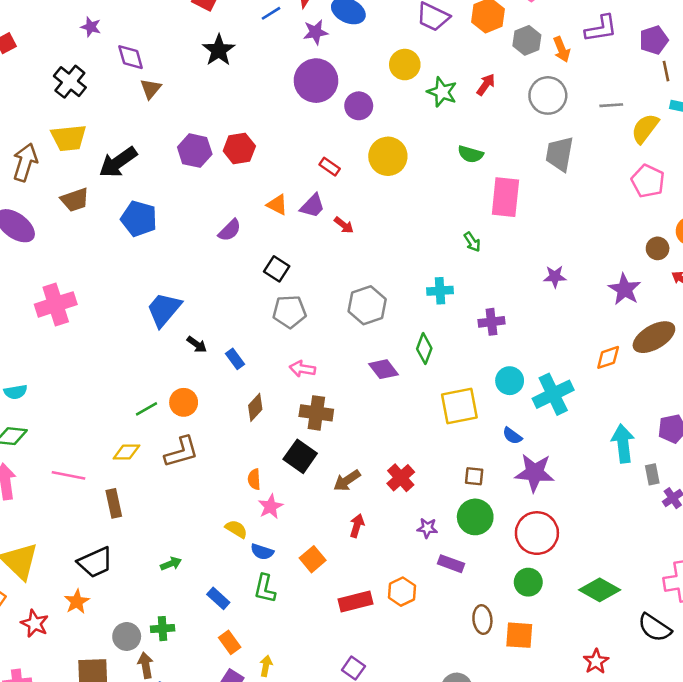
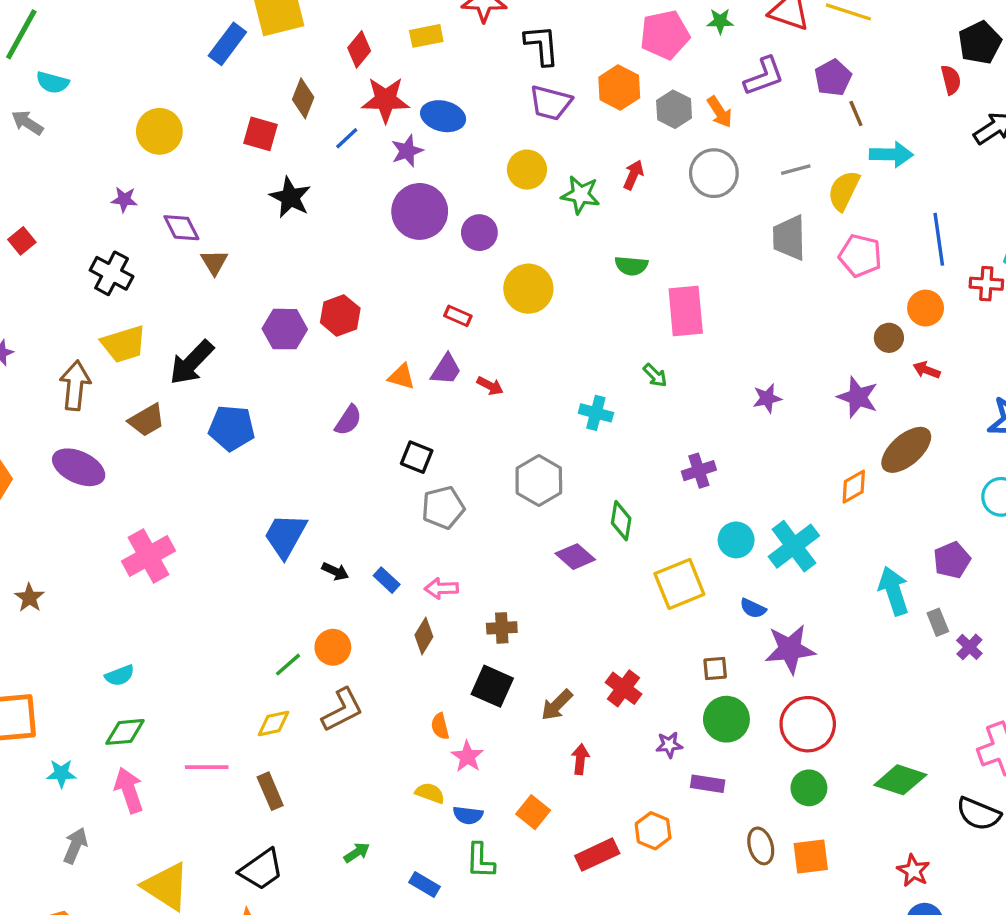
gray trapezoid: (559, 154) -> (789, 238), moved
cyan cross: (440, 291) -> (596, 413), moved, turned 30
pink arrow: (302, 369) -> (441, 588), moved
brown cross: (316, 413) -> (502, 628), size x0.7

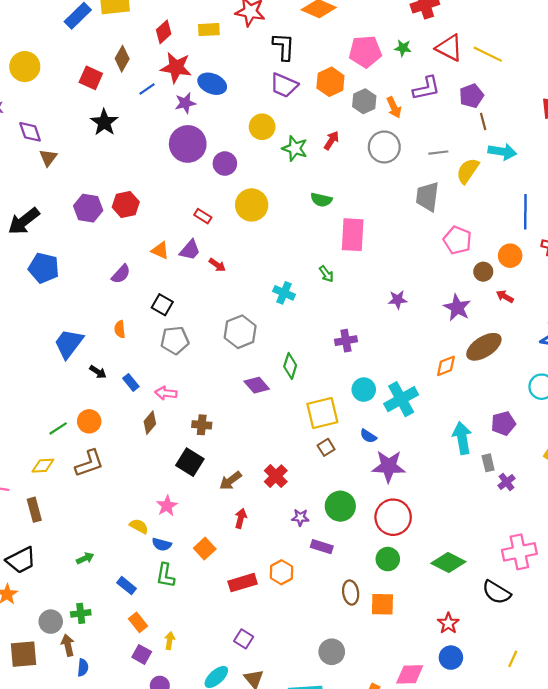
pink pentagon: (860, 256) -> (457, 240), moved
brown square: (715, 669) -> (326, 447), moved, turned -35
orange semicircle: (440, 726) -> (120, 329), moved

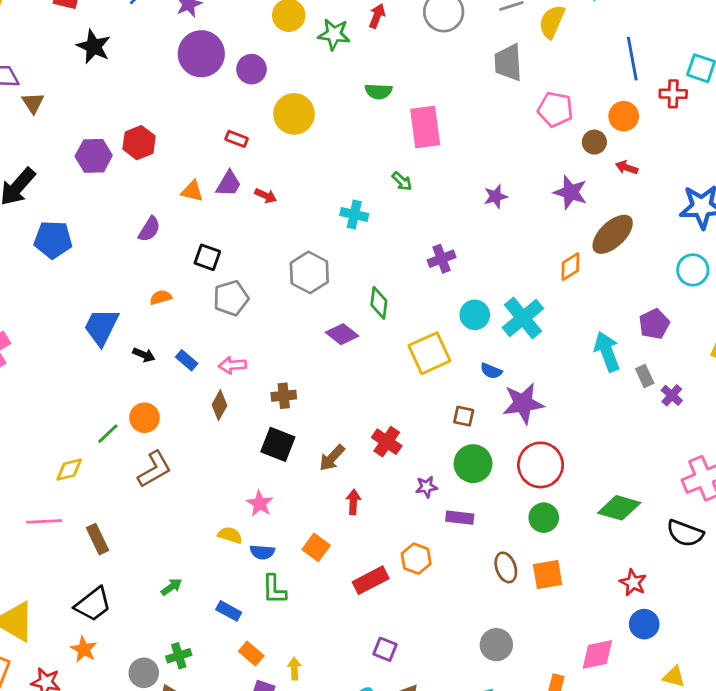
orange semicircle: (120, 329) -> (161, 297), turned 91
brown square: (326, 447) -> (464, 416), moved, turned -35
yellow diamond: (43, 466) -> (69, 470), moved

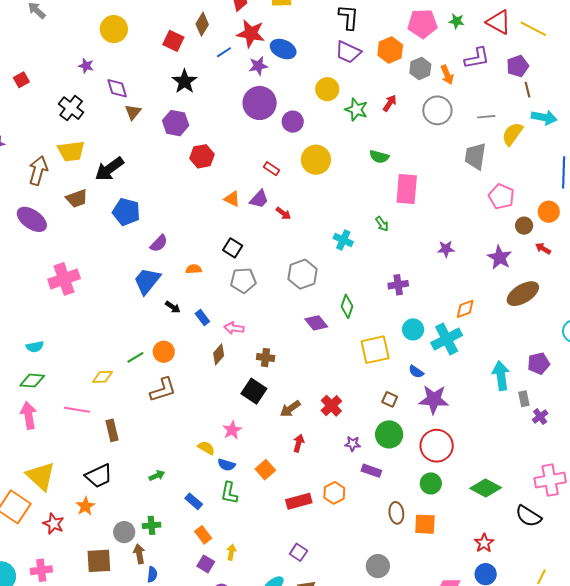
purple hexagon: (94, 156) -> (176, 123), moved
purple semicircle: (149, 229) -> (159, 243), moved
orange diamond: (570, 267) -> (465, 309), moved

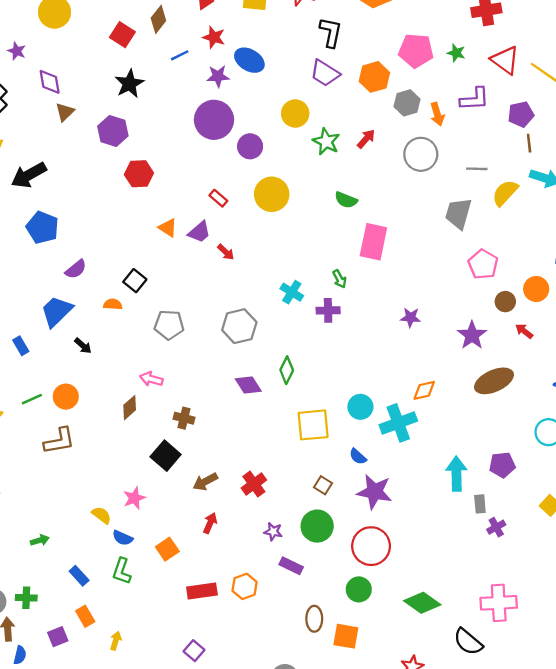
red star: (251, 33) -> (214, 37), size x0.7
black square: (233, 248) -> (135, 281), moved
purple cross: (398, 285) -> (328, 310), moved
blue rectangle: (202, 318) -> (21, 346), moved
purple square: (206, 564) -> (58, 637), moved, turned 30

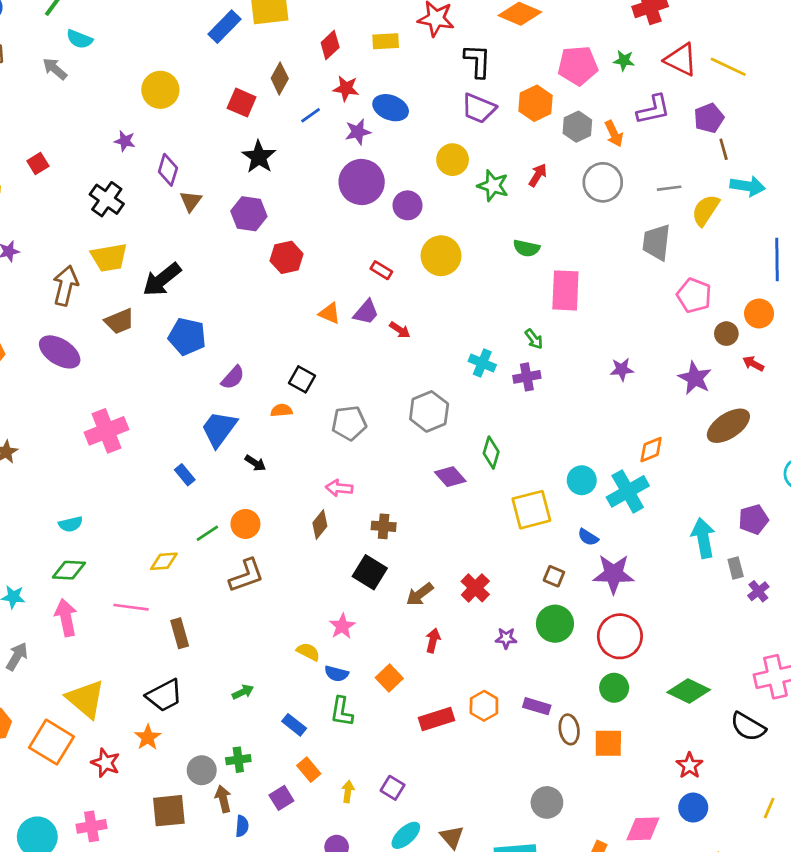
purple diamond: (50, 82) -> (168, 170), turned 36
purple rectangle: (291, 566) -> (537, 706), moved
purple square: (194, 651) -> (393, 788), moved

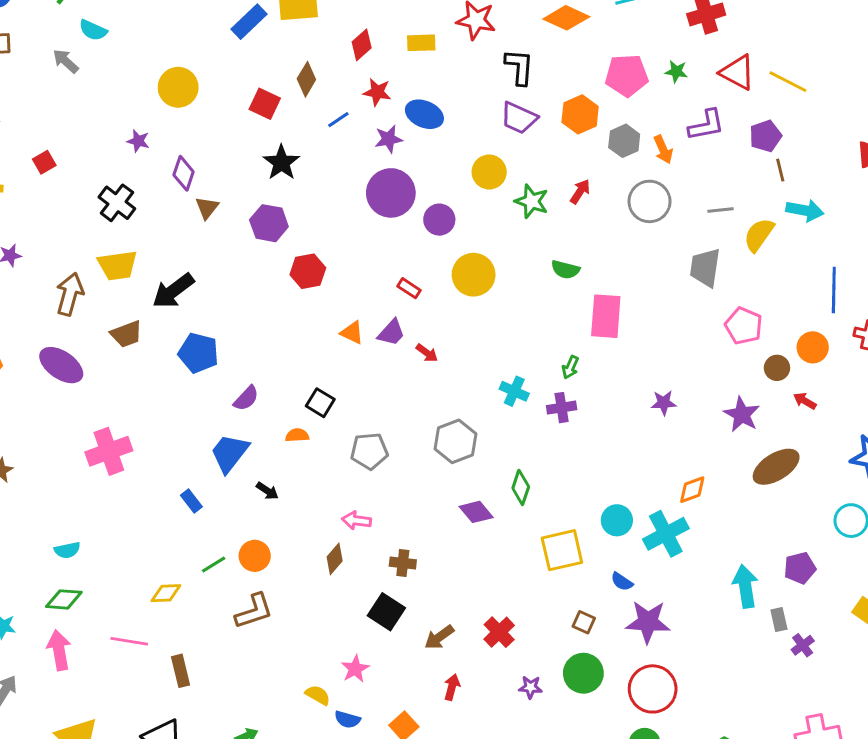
green arrow: (534, 339) -> (570, 367), turned 60

